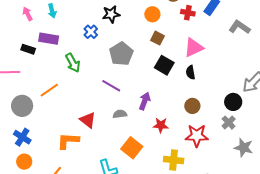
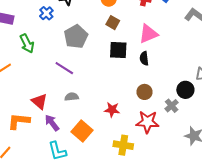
black square: (164, 65) -> (118, 50), turned -30
purple arrow: (145, 101) -> (52, 123), moved, turned -60
gray cross: (229, 123) -> (172, 106), moved

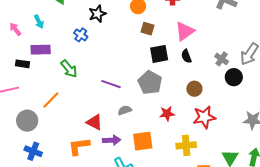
gray pentagon: (76, 37) -> (150, 83), moved
gray cross: (172, 106) -> (222, 59), moved
purple arrow: (52, 123) -> (112, 140), turned 138
orange square: (82, 131) -> (143, 141), turned -35

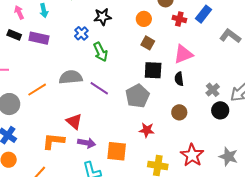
black rectangle: (23, 64) -> (14, 35), moved
green arrow: (69, 69) -> (100, 52), moved
gray semicircle: (125, 110) -> (71, 77), moved, size x1.6
red star: (204, 117) -> (192, 155), moved, turned 30

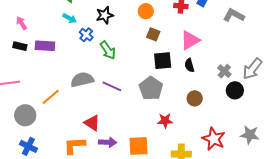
cyan arrow: (44, 11) -> (70, 18), moved, turned -40

